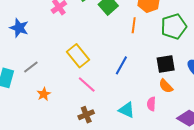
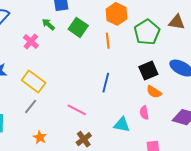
yellow rectangle: (78, 56) -> (34, 82), moved
gray line: (31, 67) -> (31, 106), moved
orange star: (44, 94) -> (40, 137), moved

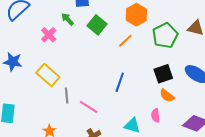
orange line: (108, 41) -> (125, 41), turned 49
gray line: (31, 106) -> (67, 96), moved, turned -49

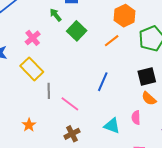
green square: (97, 25) -> (77, 31), moved
pink cross: (49, 35) -> (33, 38), moved

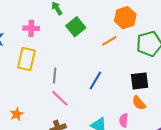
pink cross: (33, 38) -> (31, 28), turned 35
yellow rectangle: (32, 69) -> (26, 59), turned 50
gray line: (49, 91) -> (55, 76), moved

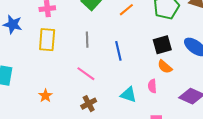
gray line: (55, 76) -> (87, 40), moved
blue line: (95, 81) -> (118, 51), turned -36

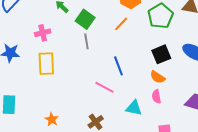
gray line: (87, 40) -> (86, 41), moved
orange semicircle: (165, 67) -> (158, 77), moved
pink line: (86, 74) -> (104, 87), moved

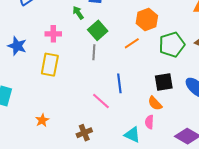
cyan triangle: (134, 108) -> (132, 135), moved

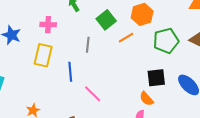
green square: (98, 30) -> (106, 20), moved
blue line: (119, 83) -> (70, 72), moved

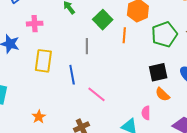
pink cross: (48, 25) -> (35, 24), moved
orange line: (126, 38) -> (124, 35), turned -49
orange semicircle: (146, 99) -> (162, 94), moved

